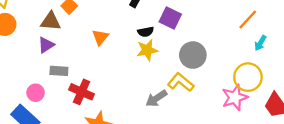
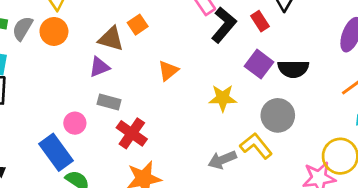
black semicircle: (146, 32) -> (293, 69), moved, size x1.5

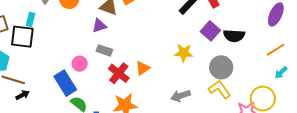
orange triangle: (168, 71) -> (143, 68), moved
yellow L-shape: (256, 146) -> (220, 89), moved

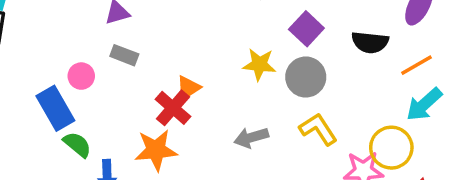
black semicircle: (234, 36) -> (370, 42), moved
gray circle: (221, 67) -> (306, 77), moved
red cross: (119, 73) -> (173, 108), moved
cyan arrow: (281, 73) -> (424, 104), size x1.6

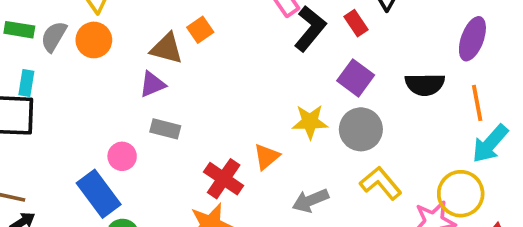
orange line: (416, 65) -> (477, 103), turned -64
orange triangle: (188, 88) -> (267, 157), moved

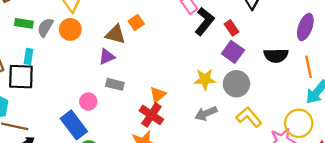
red rectangle: (356, 23) -> (231, 28), moved
orange triangle: (267, 157) -> (158, 95), moved
gray arrow: (310, 200) -> (206, 113), moved

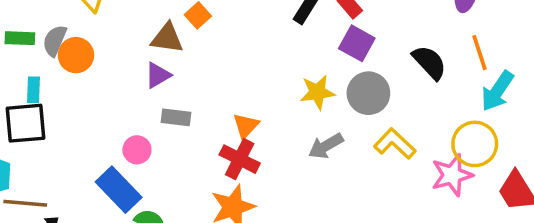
orange circle: (70, 29) -> (76, 55), moved
black semicircle: (276, 56) -> (429, 62), moved, turned -125

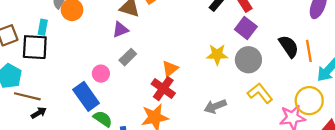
orange line: (479, 53) -> (309, 51), moved
gray rectangle: (176, 117) -> (128, 57), turned -60
gray arrow: (326, 146) -> (215, 106), moved

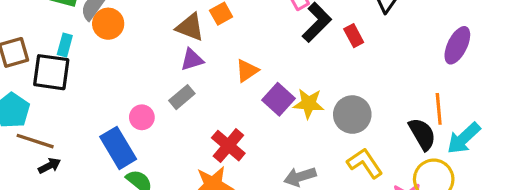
purple square: (246, 28) -> (278, 99), moved
purple triangle: (120, 30) -> (192, 60), moved
black semicircle: (289, 46) -> (422, 134), moved
orange triangle: (170, 69) -> (247, 71), moved

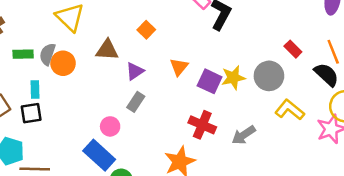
brown triangle: (190, 27) -> (107, 50), moved
red rectangle: (354, 36) -> (293, 49), moved
black square: (51, 72) -> (31, 113), size x0.7
red cross: (228, 146) -> (202, 125), moved

